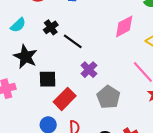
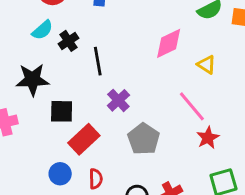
cyan semicircle: (18, 25) -> (42, 30), moved
black line: (73, 41) -> (98, 61), turned 42
black star: (25, 57) -> (33, 80), turned -30

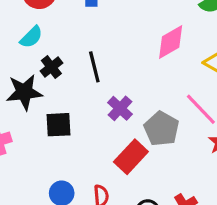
black cross: (69, 41) -> (51, 67), moved
red rectangle: (84, 139) -> (131, 157), moved
gray pentagon: (144, 139) -> (161, 129), moved

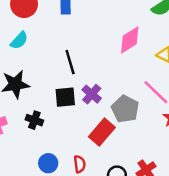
black cross: (51, 67) -> (34, 120), moved, turned -30
black square: (59, 125) -> (65, 97), moved

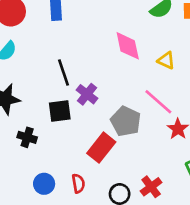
pink diamond: (130, 40) -> (128, 46), turned -68
purple cross: (92, 94) -> (87, 94), moved

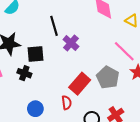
black square: (60, 111) -> (35, 54), moved
gray pentagon: (126, 121) -> (108, 77), moved
red semicircle: (78, 183) -> (67, 103), moved

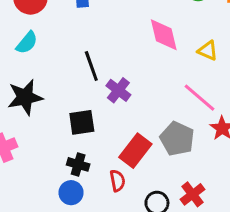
black square: (35, 54) -> (82, 122), moved
black cross: (24, 73) -> (78, 164), moved

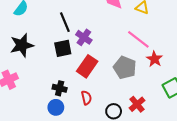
black square: (82, 122) -> (63, 48), moved
red rectangle: (135, 151) -> (87, 66), moved

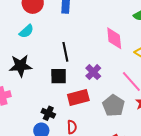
purple cross: (84, 37) -> (93, 72), moved
red rectangle: (87, 66) -> (78, 98), turned 30

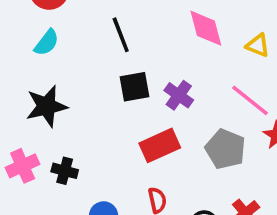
black line: (65, 52) -> (121, 35), moved
black square: (59, 76) -> (135, 87), moved
black cross: (48, 113) -> (65, 171), moved

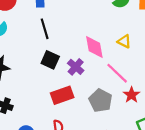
pink diamond: (206, 28) -> (94, 47), moved
black square: (135, 87) -> (50, 60), turned 30

